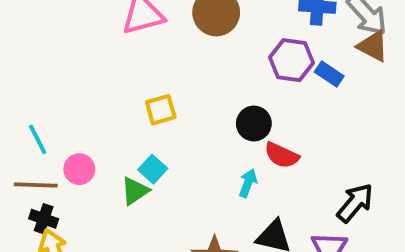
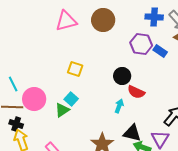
yellow square: (161, 110) -> (75, 69), turned 35
pink circle: (79, 169) -> (34, 99), size x1.5

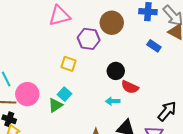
brown circle: (103, 20) -> (112, 23), moved
purple hexagon: (141, 44) -> (89, 39), moved
cyan arrow: (119, 106) -> (113, 101), turned -112

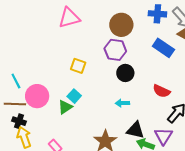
purple hexagon: (89, 39) -> (115, 50), moved
blue rectangle: (154, 46) -> (163, 48), size x1.5
red semicircle: (130, 87) -> (161, 91), moved

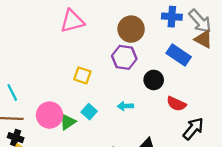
black circle: (125, 73) -> (154, 80), moved
pink circle: (37, 96) -> (50, 115), moved
cyan square: (74, 96) -> (89, 112), moved
cyan arrow: (122, 103) -> (125, 106), moved

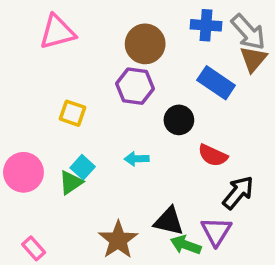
brown triangle: (203, 39) -> (253, 59), turned 42
green triangle: (68, 122) -> (71, 182), moved

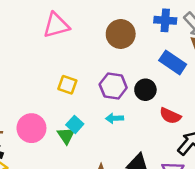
purple hexagon: (135, 86) -> (113, 86), moved
green triangle: (71, 182) -> (66, 136), turned -30

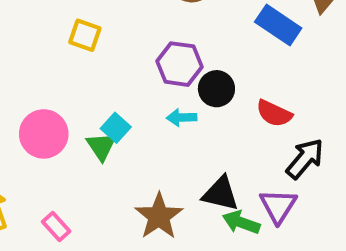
yellow square: (67, 85) -> (85, 35), moved
black circle: (145, 90) -> (216, 89), moved

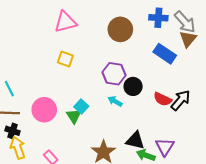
cyan arrow: (182, 117) -> (115, 101), turned 32
black arrow: (305, 159) -> (181, 100), moved

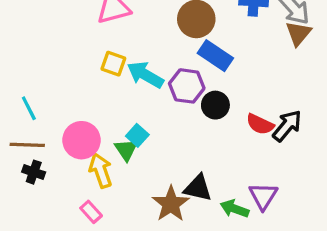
blue rectangle: (165, 54) -> (215, 56), moved
cyan arrow: (115, 101) -> (145, 75), moved, size x1.6
black triangle: (135, 140) -> (198, 188), moved
yellow arrow: (18, 148) -> (101, 170), moved

